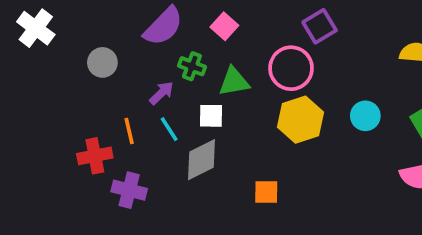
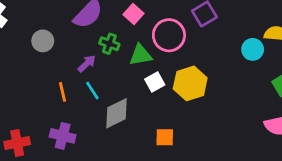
pink circle: (291, 68) -> (169, 35), moved
white square: (211, 116) -> (155, 82), moved, turned -30
cyan circle: (365, 116) -> (253, 49), moved
red cross: (95, 156) -> (17, 143), moved

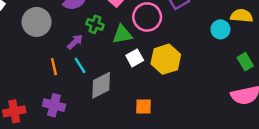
gray circle: (43, 41) -> (37, 22), size x1.5

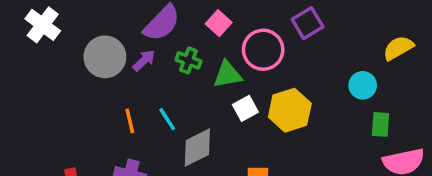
yellow semicircle: (242, 16) -> (398, 48), turned -35
cyan circle: (220, 29) -> (363, 85), moved
purple arrow: (75, 42) -> (144, 60), moved
green rectangle: (245, 62) -> (380, 124), moved, turned 35

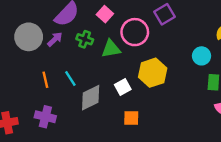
white square: (245, 108) -> (123, 87), moved

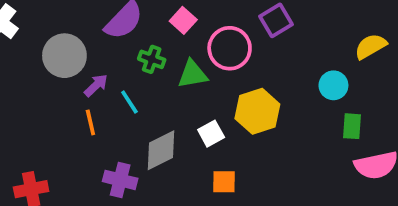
purple arrow: (55, 39) -> (96, 85), moved
cyan line: (70, 79) -> (129, 102), moved
purple cross: (45, 117) -> (120, 180), moved

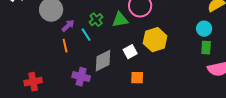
green cross: (152, 59) -> (96, 20), moved, turned 32
cyan circle: (333, 85) -> (204, 29), moved

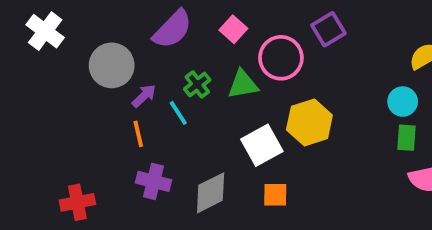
white square: (130, 52) -> (262, 145), size x1.5
gray diamond: (103, 61) -> (211, 193), moved
purple cross: (81, 77) -> (153, 181), moved

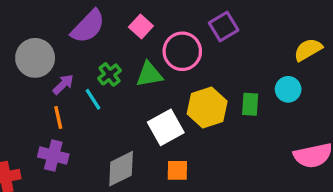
green rectangle: (406, 138) -> (250, 104), moved
purple cross: (153, 181) -> (53, 155), moved

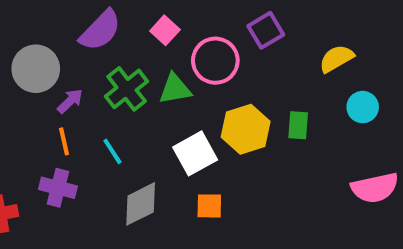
yellow semicircle: (308, 50) -> (336, 59), moved
green cross: (110, 74) -> (127, 89), size x1.5
cyan circle: (288, 89) -> (363, 107), moved
cyan line: (93, 99) -> (112, 151), moved

